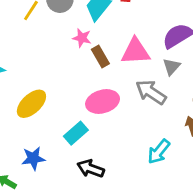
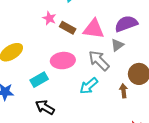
pink star: (82, 38) -> (49, 18), moved
brown rectangle: (100, 56) -> (68, 28), turned -42
cyan arrow: (159, 152) -> (89, 86), moved

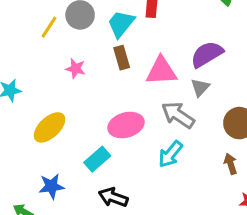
pink star: (49, 18) -> (76, 69), moved
brown rectangle: (68, 28) -> (122, 58), moved, turned 56
brown arrow: (124, 91) -> (231, 164), moved

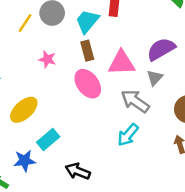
pink ellipse: (126, 125) -> (88, 84), moved, turned 68
cyan rectangle: (97, 159) -> (48, 139), moved

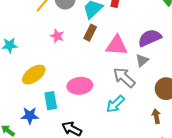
brown rectangle: (87, 51) -> (90, 33), turned 35
pink ellipse: (88, 84) -> (80, 86), moved, turned -65
cyan rectangle: (48, 139) -> (51, 101), turned -66

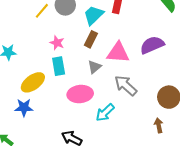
gray triangle: (142, 60) -> (94, 67), moved
cyan rectangle: (51, 101) -> (59, 66), moved
cyan arrow: (115, 104) -> (105, 113), moved
blue star: (30, 116) -> (24, 108), moved

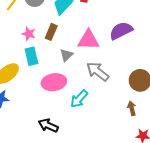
brown rectangle: (91, 39) -> (51, 32), moved

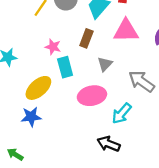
pink star: (29, 34) -> (53, 47), moved
pink triangle: (88, 40) -> (126, 31), moved
black arrow: (48, 125) -> (109, 144), moved

